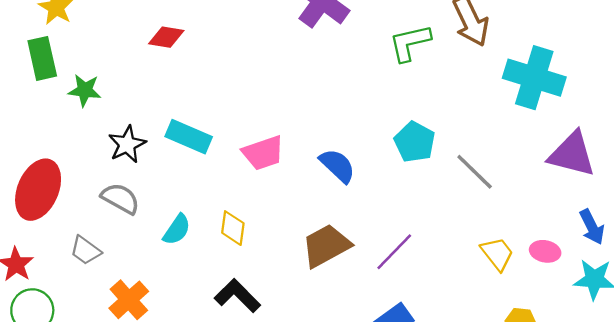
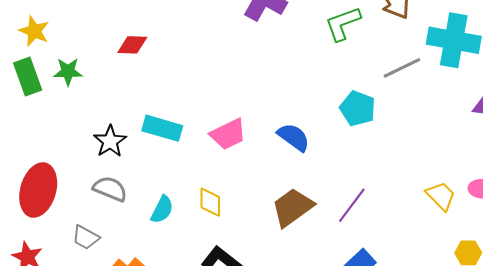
green star: (85, 90) -> (68, 72), moved
gray line: (475, 172) -> (402, 68), moved, turned -63

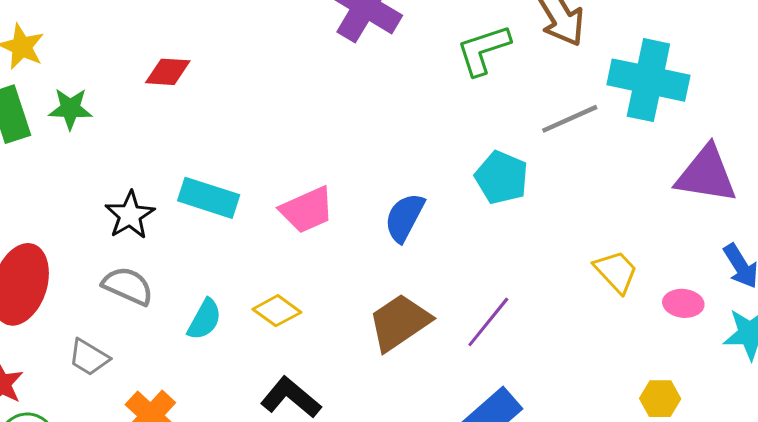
blue semicircle: (294, 137) -> (404, 217), turned -100
yellow trapezoid: (441, 196) -> (616, 272), moved
yellow diamond: (210, 202) -> (277, 311), turned -56

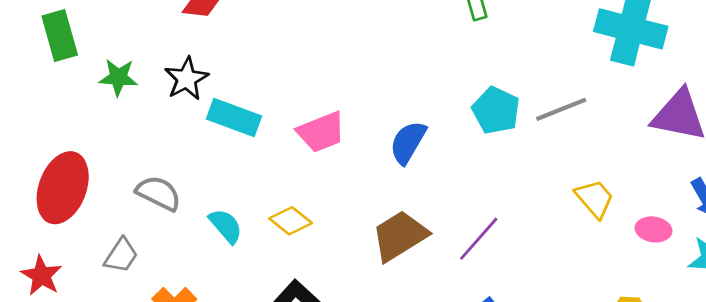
green star: (70, 109) -> (118, 77), moved
gray line: (570, 119) -> (561, 109), moved
black star: (130, 215) -> (187, 79), moved
cyan semicircle: (205, 319) -> (226, 226), turned -72
gray trapezoid: (89, 357) -> (121, 255), turned -90

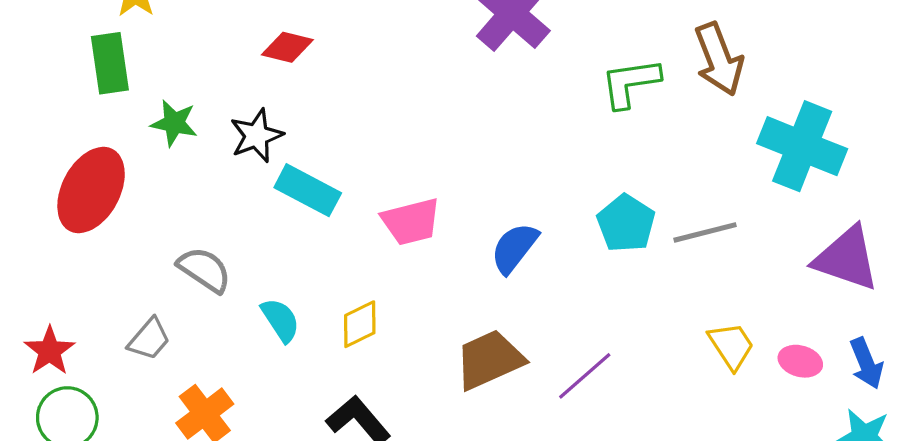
red ellipse: (63, 188) -> (91, 190), moved
yellow diamond: (291, 221) -> (360, 324), turned -72
pink ellipse: (654, 229) -> (800, 361), moved

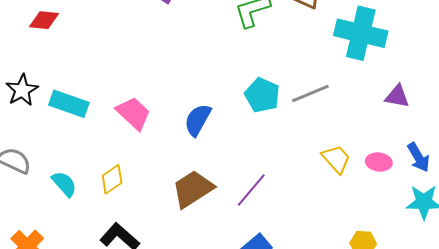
black star: (256, 136) -> (22, 90), moved
pink trapezoid: (411, 222) -> (133, 113), turned -114
purple triangle: (847, 258) -> (397, 96), size x0.6

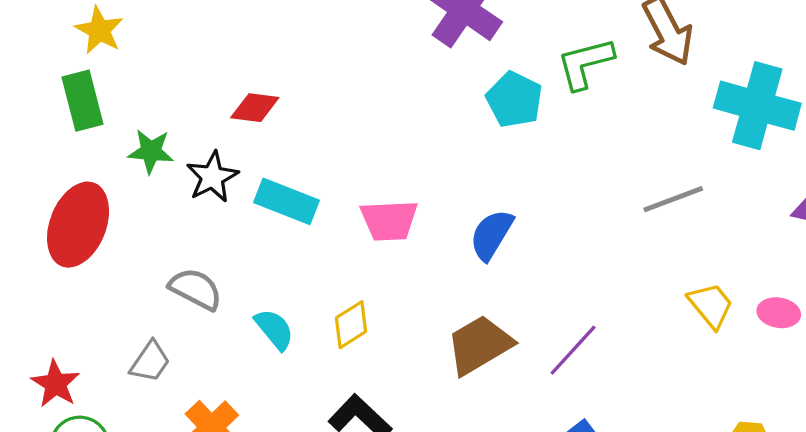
red diamond: (44, 20) -> (255, 108), moved
cyan pentagon: (262, 95) -> (514, 100), moved
pink trapezoid: (133, 113) -> (389, 220), turned 132

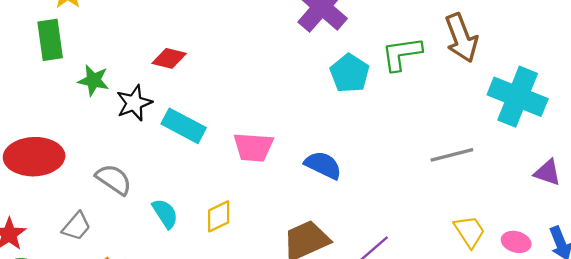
red ellipse: (78, 225) -> (34, 157), moved, turned 60
blue semicircle: (491, 235) -> (323, 165), turned 78

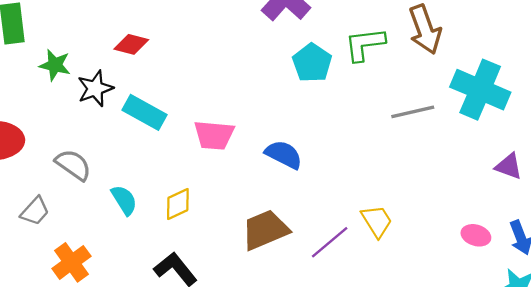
gray line: (452, 155) -> (413, 112), moved
yellow trapezoid: (470, 231) -> (377, 221), moved

